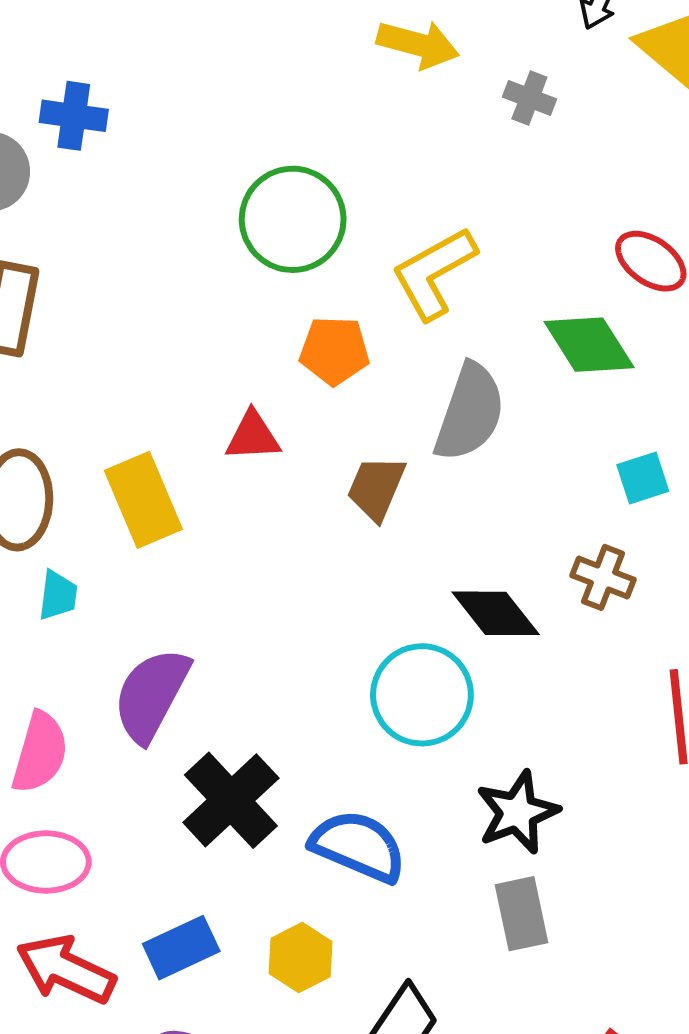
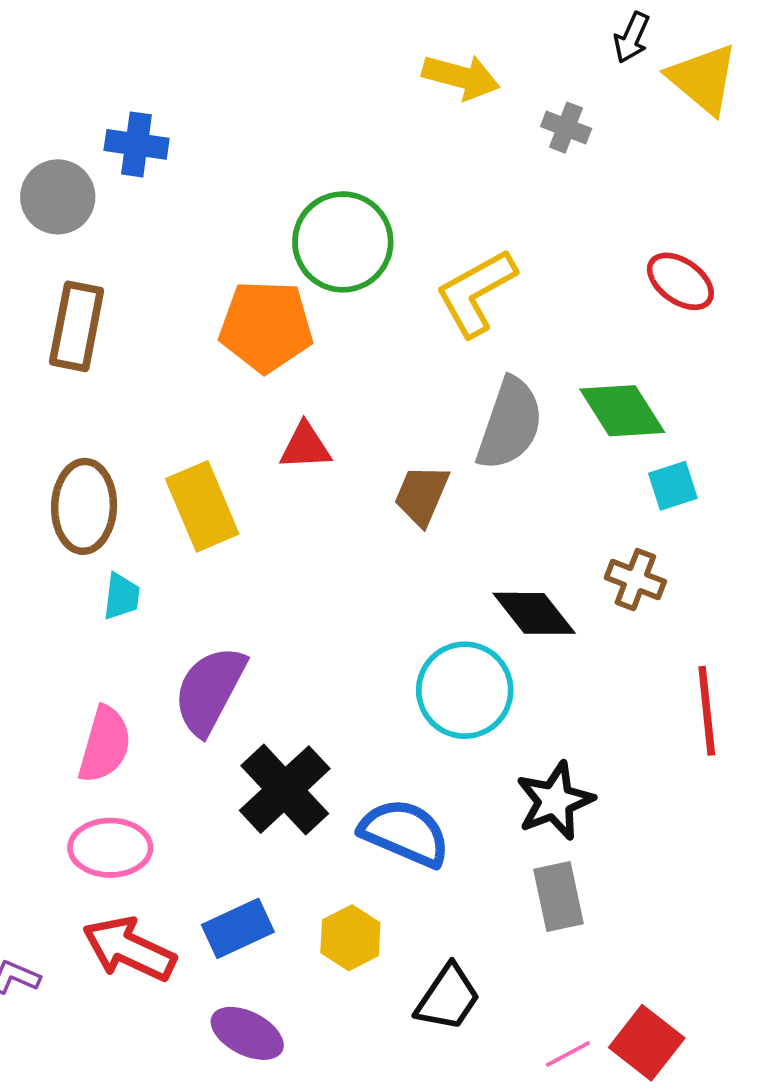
green diamond: (589, 345) -> (622, 411), moved
orange pentagon: (334, 351) -> (266, 326), moved, size x1.4

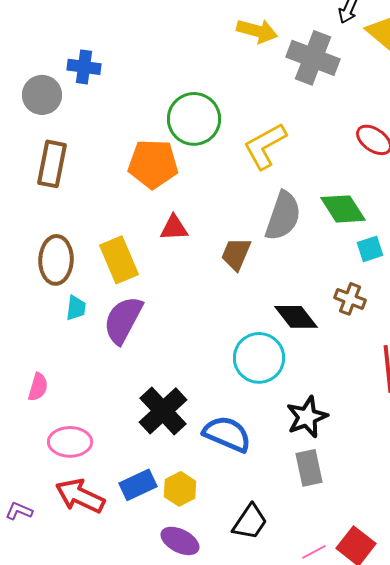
gray cross: (566, 128) -> (313, 58), size x2.0
purple semicircle: (210, 690) -> (123, 320), moved
pink semicircle: (105, 745) -> (38, 387), moved, size x0.7
yellow hexagon: (350, 938) -> (180, 489), moved
purple ellipse: (247, 1033) -> (180, 541), moved

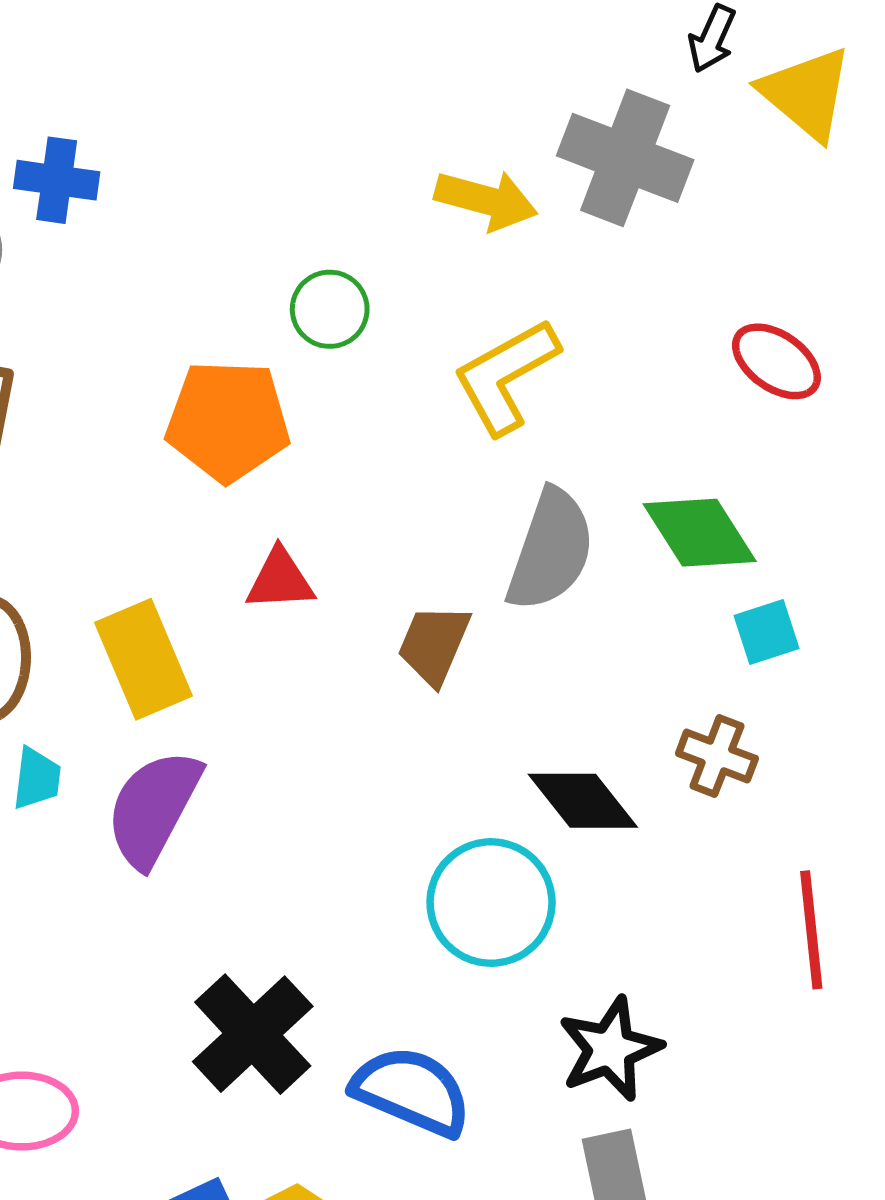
yellow arrow: (257, 31) -> (486, 200), moved
green circle: (194, 119) -> (330, 309), size x0.6

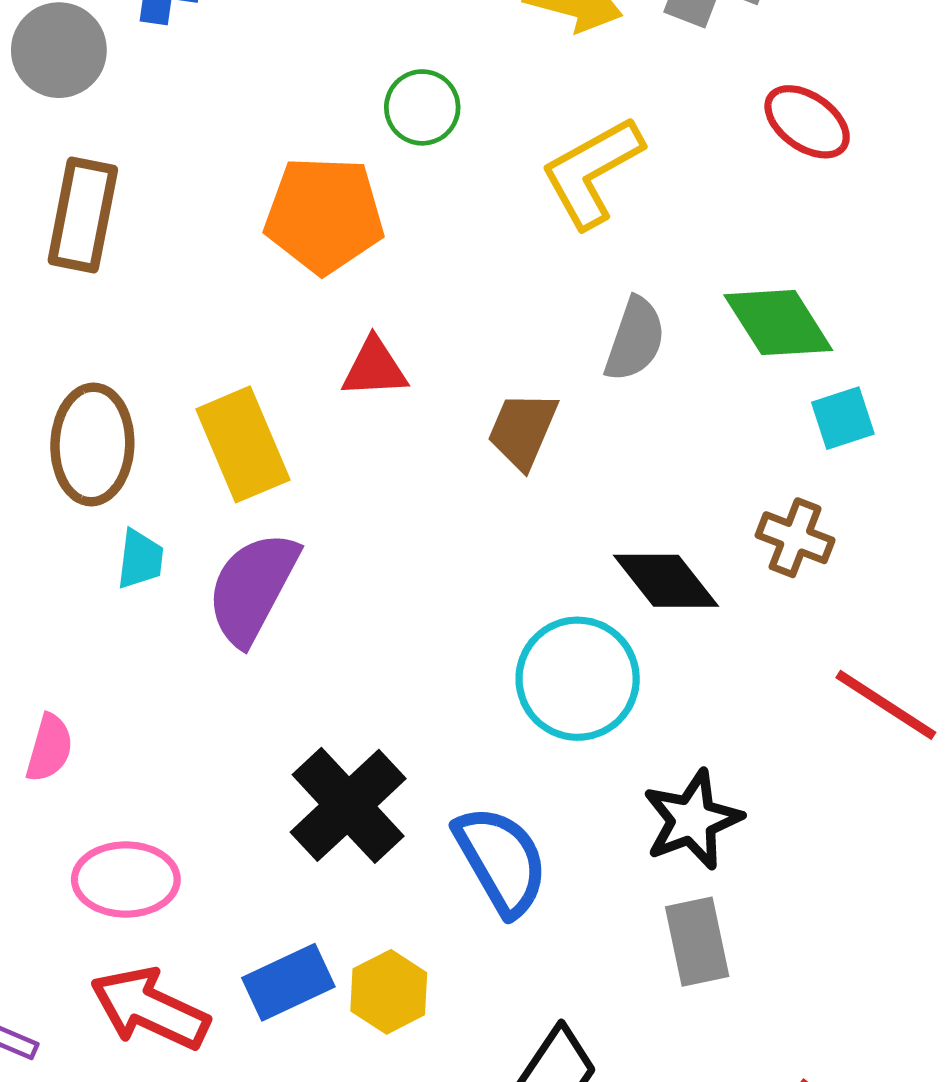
red ellipse: (776, 361) -> (807, 122), moved
gray semicircle: (551, 550) -> (635, 339), size x0.7
red line: (811, 930) -> (886, 705), turned -51
blue semicircle: (412, 1091) -> (501, 860), turned 37

